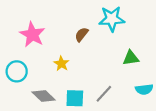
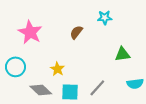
cyan star: (112, 19) -> (105, 18), size x0.6
yellow star: (61, 64) -> (57, 69), moved

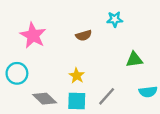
brown semicircle: (76, 32) -> (84, 35), turned -144
yellow star: (57, 69) -> (77, 76), moved

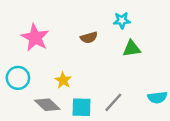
green triangle: (134, 60) -> (132, 49), moved
yellow star: (77, 76) -> (63, 80), moved

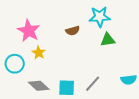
cyan star: (122, 20) -> (100, 17), size x1.5
yellow star: (63, 80) -> (39, 53), moved

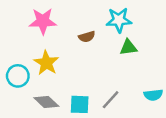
pink star: (29, 31) -> (43, 21), moved, turned -30
yellow star: (39, 53) -> (46, 63), size x1.5

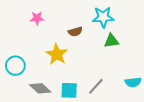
pink star: (43, 21) -> (37, 18), size x0.6
yellow star: (46, 63) -> (57, 54), moved

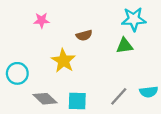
cyan star: (103, 17) -> (134, 19), moved
gray line: (96, 86) -> (119, 96), moved

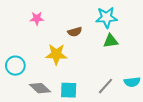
cyan star: (134, 19) -> (106, 17), moved
yellow star: (63, 61) -> (56, 54), turned -30

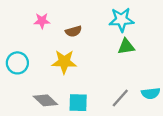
brown semicircle: (75, 32) -> (74, 31), moved
cyan circle: (15, 66) -> (17, 63), moved

